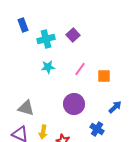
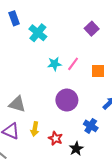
purple square: (73, 35) -> (92, 29), moved
cyan cross: (46, 39) -> (38, 33), turned -36
cyan star: (48, 67) -> (54, 64), moved

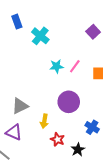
gray triangle: (17, 104) -> (20, 106), turned -42
yellow arrow: (35, 129) -> (44, 121), moved

